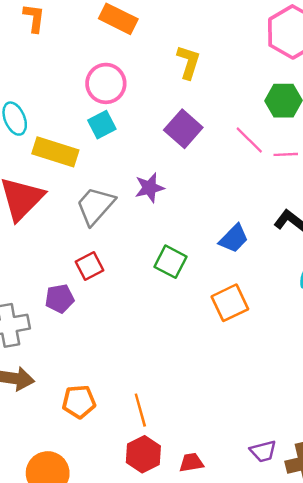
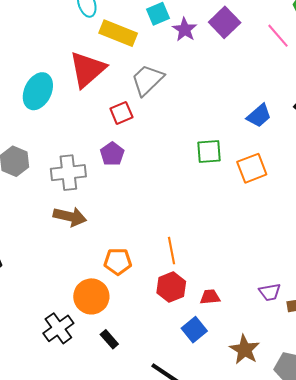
purple star: (150, 188) -> (185, 30), moved, turned -30
green square: (170, 262) -> (209, 152), moved, turned -36
red square: (90, 266) -> (121, 113), moved
purple pentagon: (60, 299) -> (112, 154), turned -30
orange pentagon: (79, 402) -> (118, 261), moved

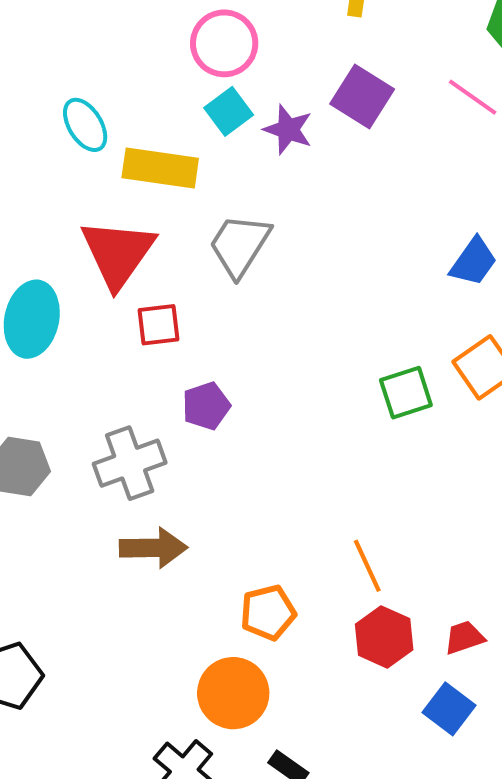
red square: (121, 113) -> (159, 325), moved, turned 30
green square: (209, 152) -> (406, 393), moved
purple pentagon: (112, 154) -> (206, 406), turned 30

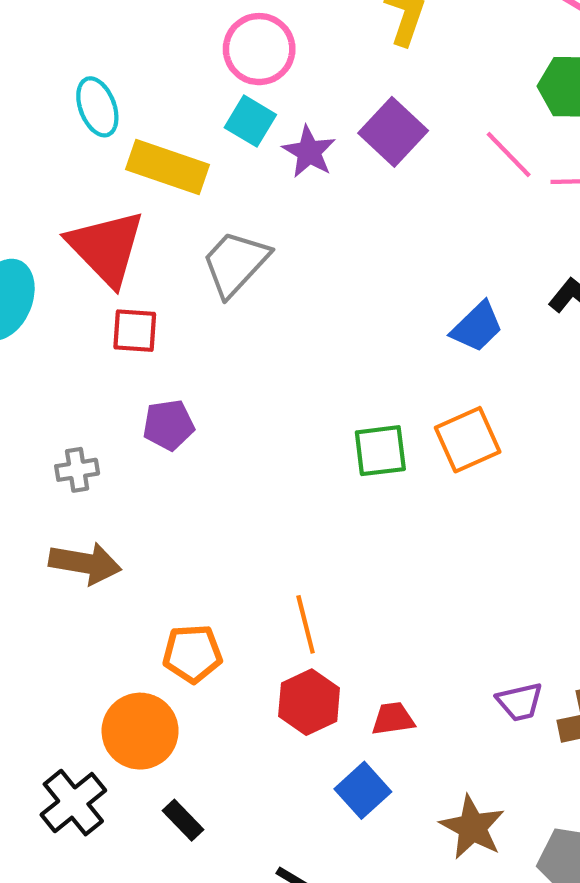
cyan square: (229, 111) -> (250, 121), turned -33
red triangle: (118, 253) -> (106, 248), turned -30
gray cross: (130, 463) -> (77, 470), size x0.6

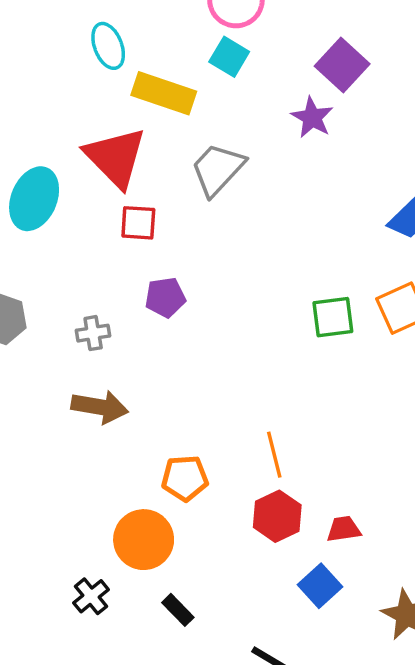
purple star: (309, 152) -> (312, 117), moved
black cross: (73, 803) -> (91, 596), size x0.7

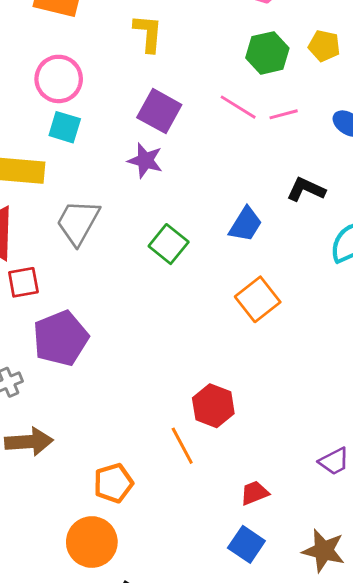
purple pentagon: (165, 297) -> (61, 338), size x1.6
green square: (333, 317) -> (169, 244), moved, turned -30
red hexagon: (277, 516) -> (213, 406), moved

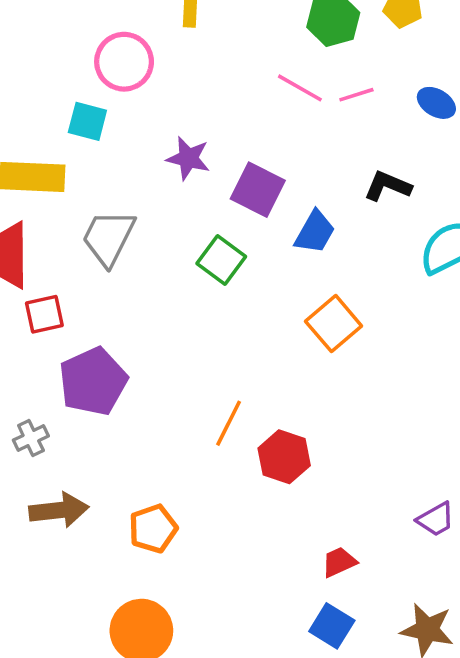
pink circle: (59, 79) -> (124, 62), moved
purple square: (159, 111) -> (258, 190), moved
orange line: (182, 446) -> (229, 423), moved, turned 57
orange pentagon: (113, 483) -> (153, 529), moved

